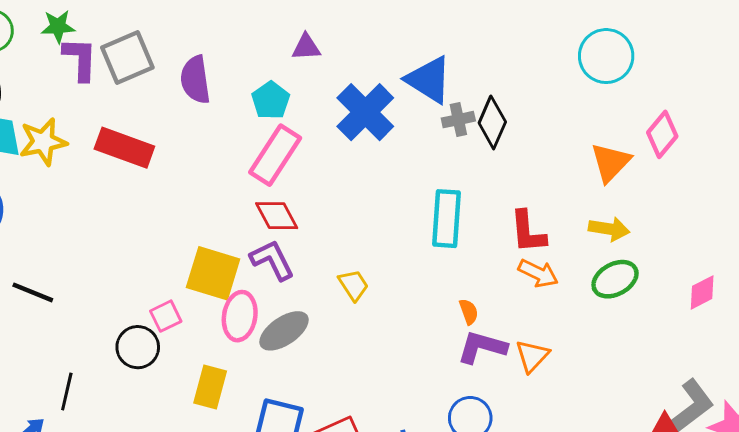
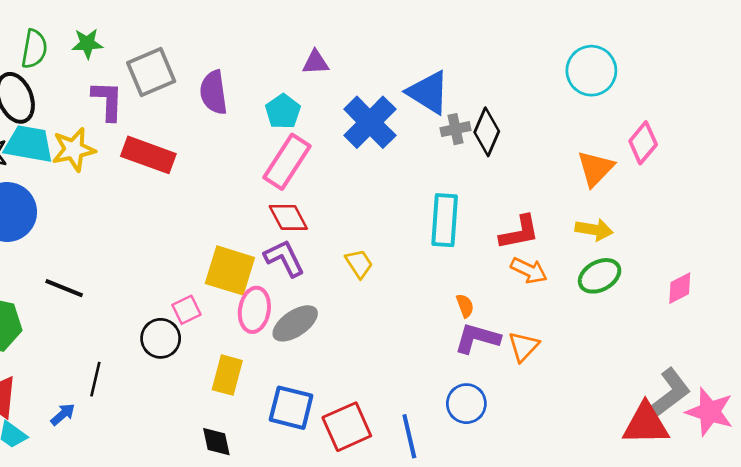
purple L-shape: (80, 59) -> (108, 101), moved
red L-shape: (528, 232) -> (519, 232), turned -96
yellow trapezoid: (353, 285) -> (359, 264), moved

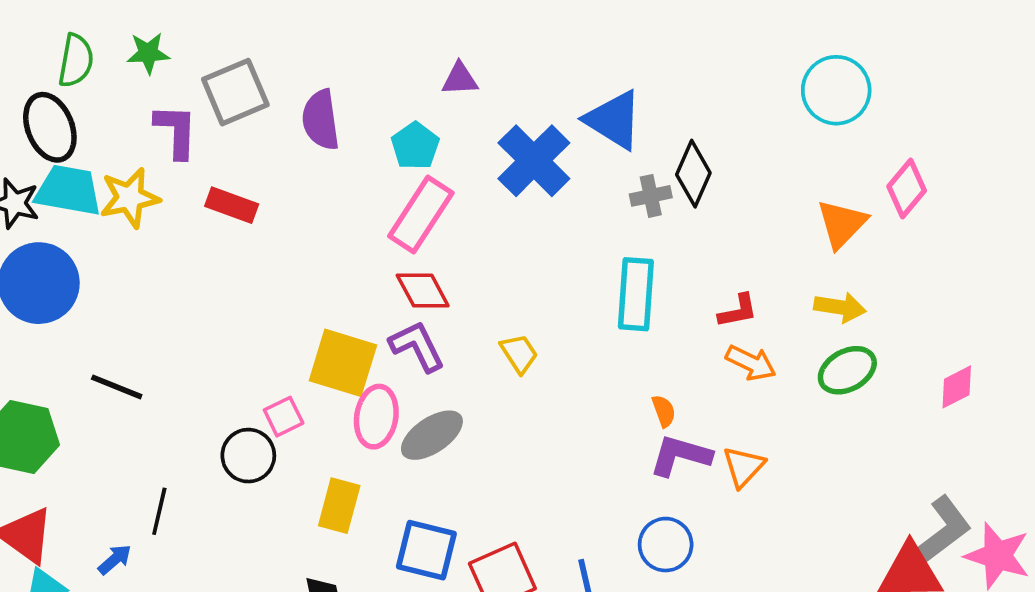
gray cross: (455, 129) -> (651, 196), moved
red rectangle: (148, 155) -> (232, 205), size x0.7
red L-shape: (519, 232) -> (738, 311), size x0.7

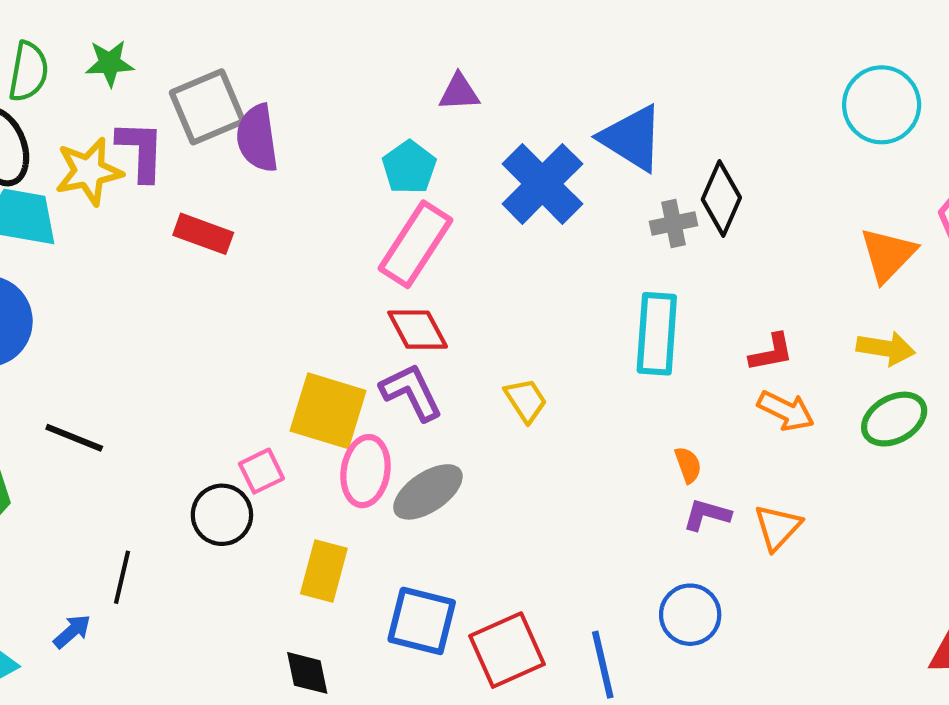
purple semicircle: (321, 120) -> (257, 138), moved
yellow star: (130, 198) -> (89, 171), moved
purple L-shape: (680, 456) -> (707, 515), size x0.7

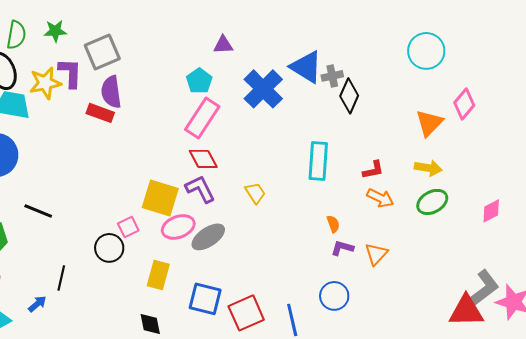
purple semicircle: (257, 138) -> (111, 92), moved
gray cross: (674, 223) -> (332, 76), moved
pink ellipse: (366, 471) -> (178, 227), turned 60

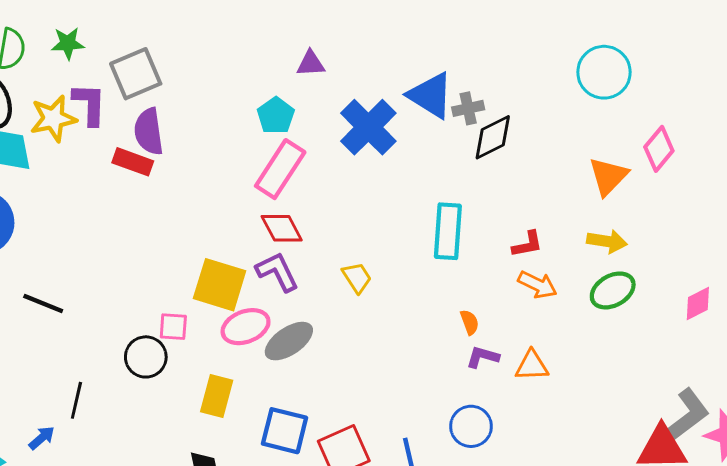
black diamond: (349, 96) -> (493, 137), turned 40
pink square: (128, 227) -> (173, 327), turned 30
orange triangle: (376, 254) -> (532, 366), turned 45

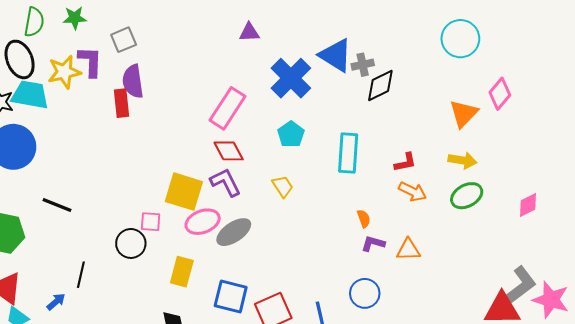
gray square: (136, 74) -> (124, 40), size x0.7
cyan pentagon: (276, 116) -> (291, 134), moved
red rectangle: (133, 162) -> (121, 103), turned 64

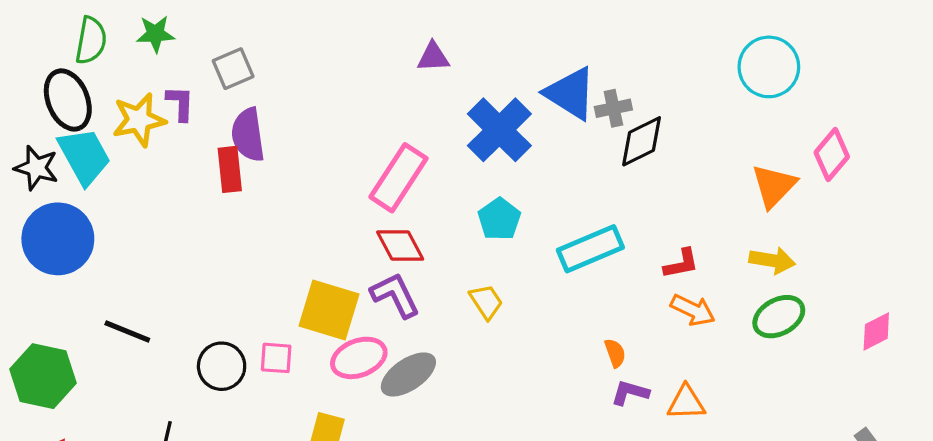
purple L-shape: (90, 62) -> (180, 103), size x0.7
cyan trapezoid: (30, 95) -> (84, 156), turned 51
cyan rectangle: (348, 153) -> (590, 249), turned 63
black circle: (131, 243) -> (222, 366), moved

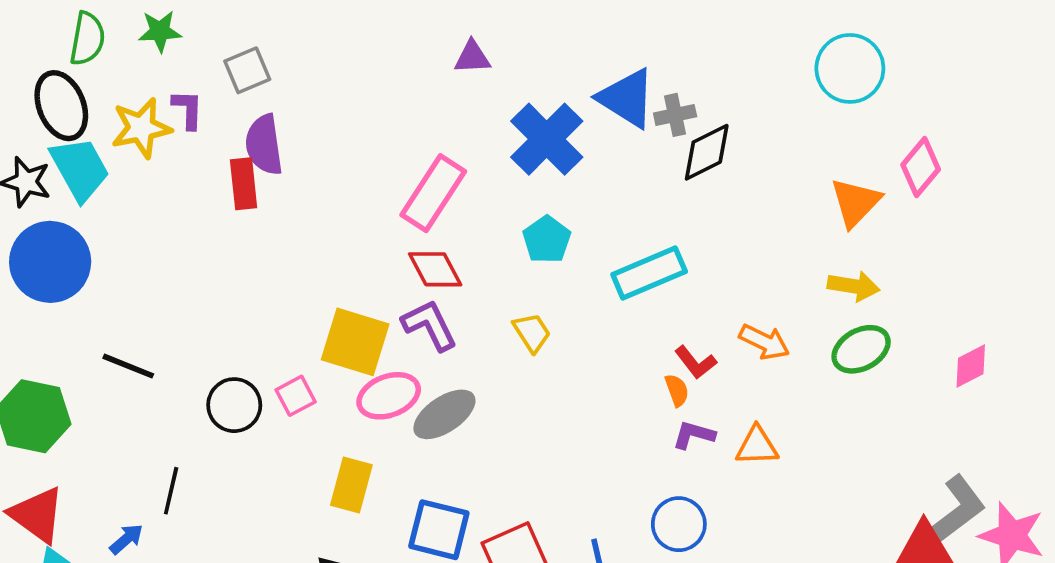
red L-shape: (681, 264) -> (696, 362), moved, turned 63
pink square: (276, 358) -> (296, 396), turned -32

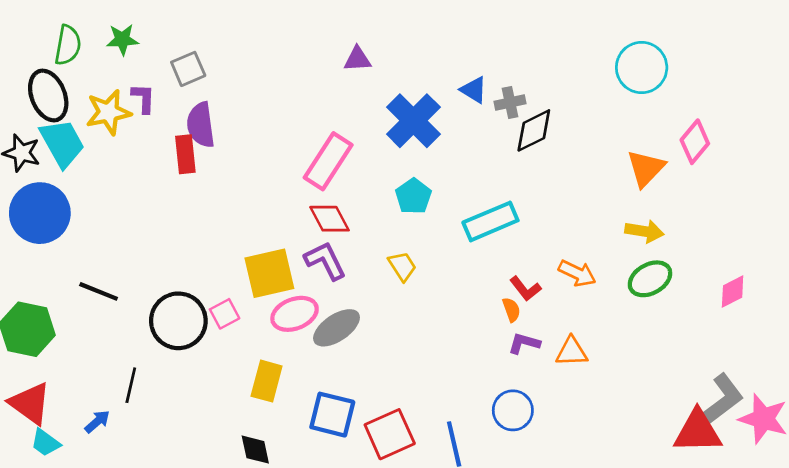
blue triangle: (627, 98) -> (474, 90), size x0.6
yellow square: (355, 342) -> (269, 273), turned -30
black circle: (234, 405) -> (178, 321), size x1.4

